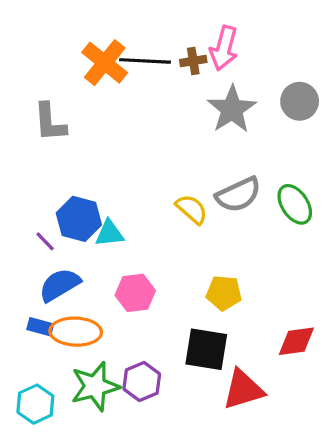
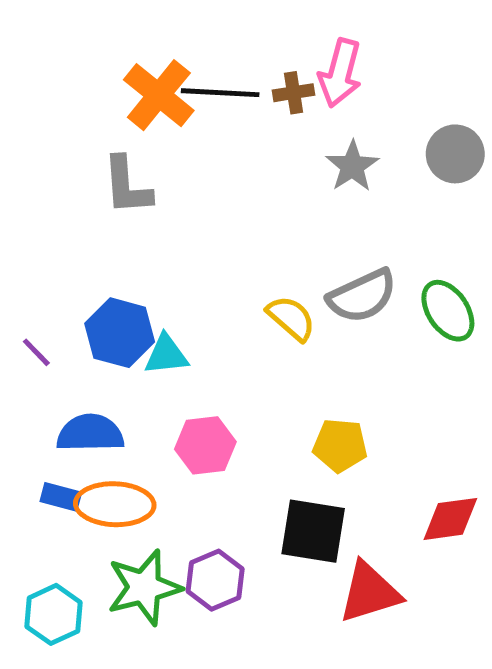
gray star: (232, 109) -> (352, 166), size x0.7
gray L-shape: (50, 122) -> (127, 186), moved
purple line: (45, 241) -> (36, 352), moved
blue semicircle: (60, 285) -> (90, 433), turned 30

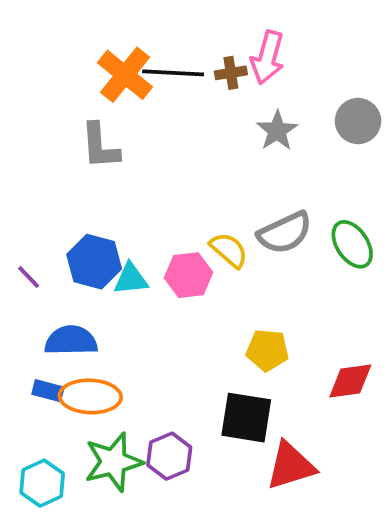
pink hexagon: (205, 445) -> (189, 275), moved
red diamond: (450, 519) -> (350, 381), moved

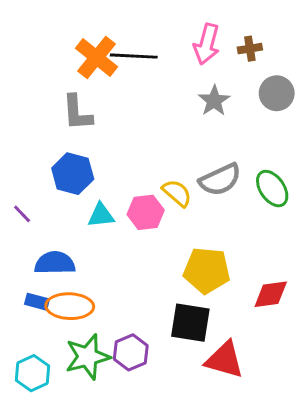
brown cross: (231, 73) -> (250, 49), moved
blue hexagon: (94, 262) -> (73, 174), moved
yellow pentagon: (267, 350) -> (207, 270), size x1.4
red triangle: (291, 466) -> (225, 360), turned 33

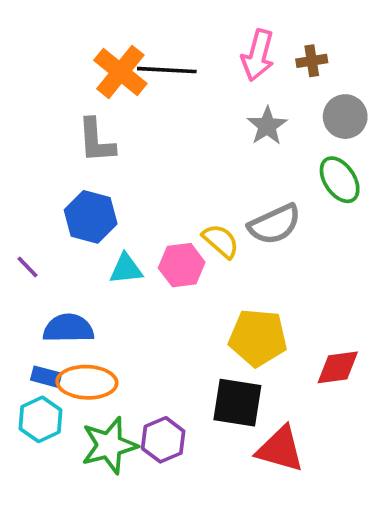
green ellipse: (272, 189) -> (340, 180), moved
cyan hexagon: (32, 373) -> (40, 419), moved

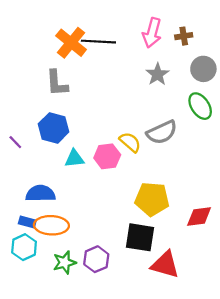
purple line: (27, 267) -> (15, 142), moved
green star: (109, 445) -> (65, 262), size x0.7

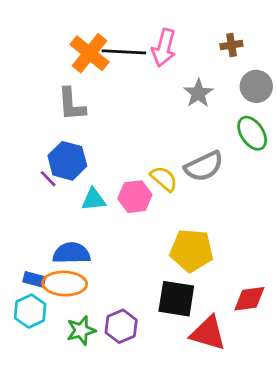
pink arrow: (152, 33) -> (164, 48), moved
purple line: (15, 142) -> (48, 179), moved
blue semicircle: (40, 194) -> (72, 253), moved
red diamond: (199, 217) -> (249, 299), moved

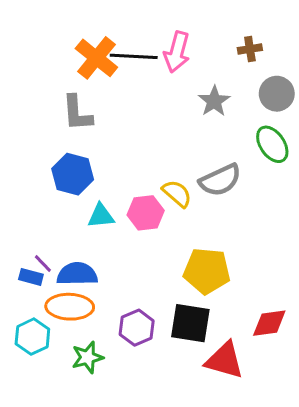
purple line: (48, 179) -> (43, 264), moved
blue rectangle: (34, 279) -> (31, 277), moved
purple hexagon: (121, 326) -> (137, 328), moved

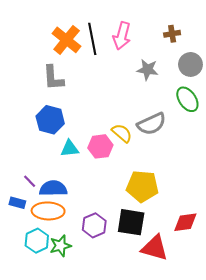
black line: (134, 56) -> (92, 39), turned 76
gray star: (214, 101) -> (147, 70), turned -30
blue rectangle: (31, 277) -> (17, 203), moved
cyan hexagon: (32, 337) -> (37, 241), moved

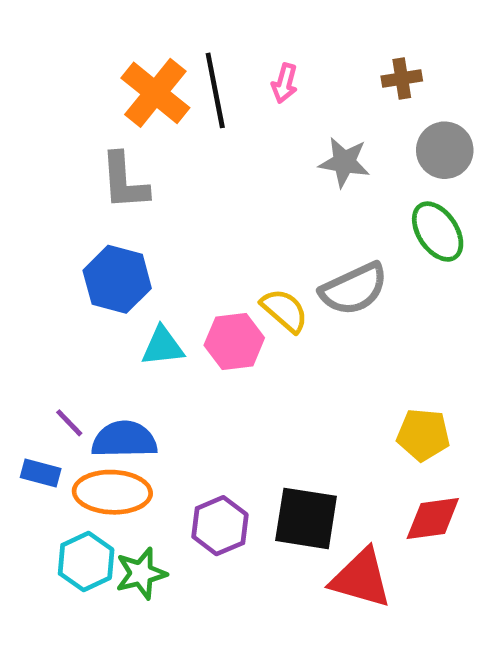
pink arrow: (122, 36) -> (285, 83), size x0.6
yellow pentagon: (142, 186) -> (423, 435), moved, size x0.7

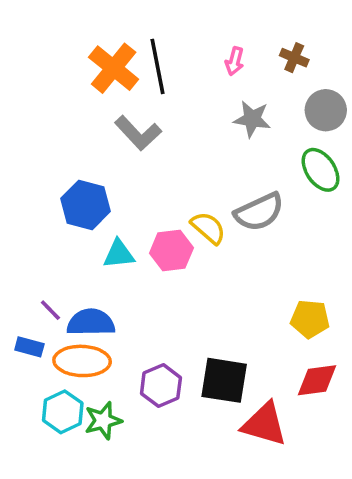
brown cross: (402, 78) -> (294, 58), turned 32
pink arrow: (285, 83) -> (235, 61), moved
gray L-shape: (124, 181) -> (138, 133), moved, turned -39

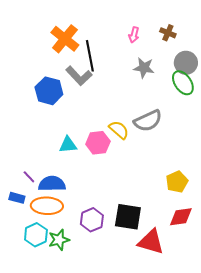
black line: (157, 66) -> (90, 56), moved
green ellipse: (321, 170) -> (183, 83), moved
blue hexagon: (86, 205) -> (49, 91), moved
yellow pentagon: (310, 319) -> (177, 182), turned -30

